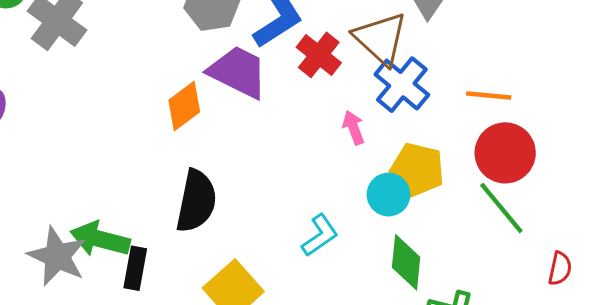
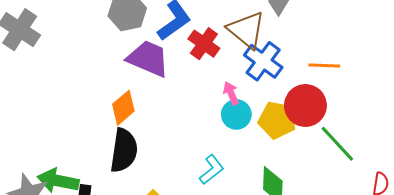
orange diamond: (184, 106) -> (123, 108), moved
red circle: (505, 153) -> (305, 105), moved
cyan circle: (389, 195) -> (236, 114), moved

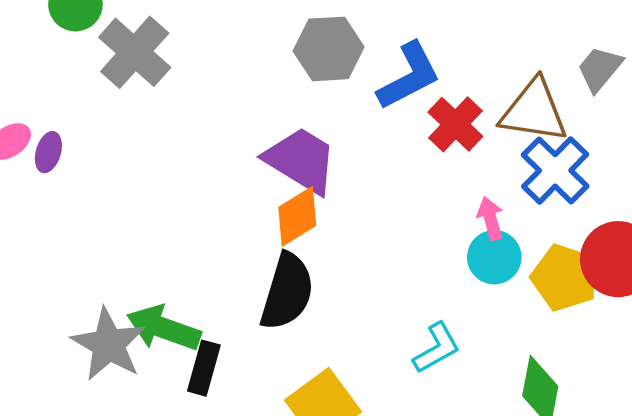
brown triangle: (246, 30) -> (534, 111), turned -39
purple trapezoid: (148, 59) -> (301, 160), moved

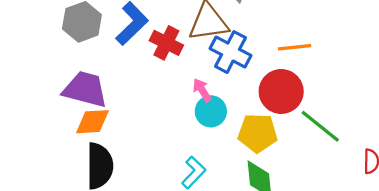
orange diamond: (297, 216) -> (93, 122), turned 45
yellow pentagon: (565, 278) -> (258, 133), moved

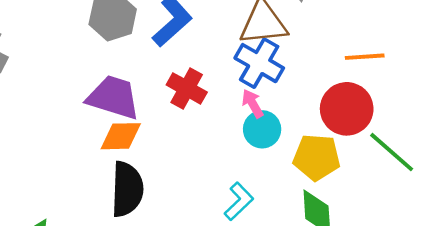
red cross: (166, 43) -> (187, 88), moved
blue cross: (231, 52) -> (259, 63), moved

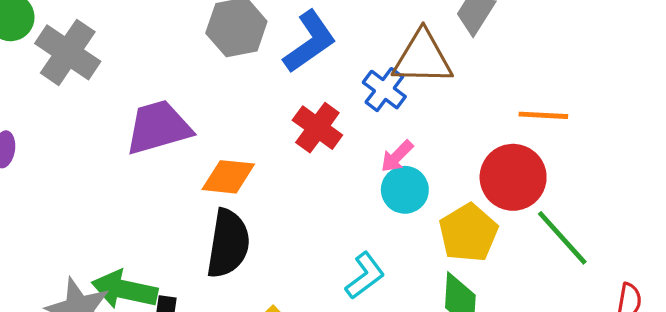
blue cross: (259, 63) -> (384, 90), moved, size x0.7
purple trapezoid: (113, 97) -> (158, 127), moved, turned -40
pink arrow: (253, 104) -> (397, 156), turned -112
yellow pentagon: (317, 157) -> (468, 233), turned 30

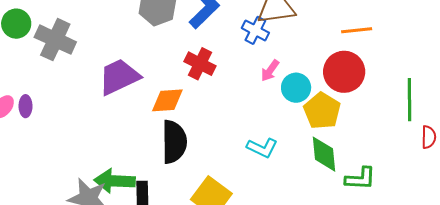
red cross: (317, 128) -> (200, 64), moved
cyan circle: (405, 190) -> (296, 88), moved
green line: (562, 238) -> (409, 100), moved, turned 51
cyan L-shape: (365, 276) -> (262, 148), turned 72

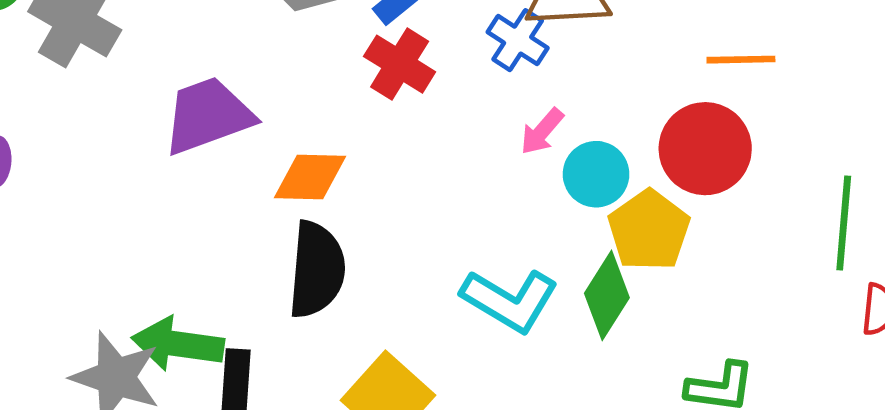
red cross: (200, 64) -> (400, 64), moved
cyan L-shape: (262, 148) -> (510, 300), size x1.4
green diamond: (324, 154) -> (607, 295), moved, turned 33

